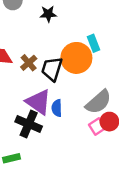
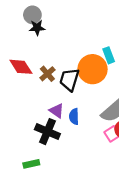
black star: (48, 14) -> (37, 28), moved
purple triangle: (38, 102) -> (57, 111), size x0.6

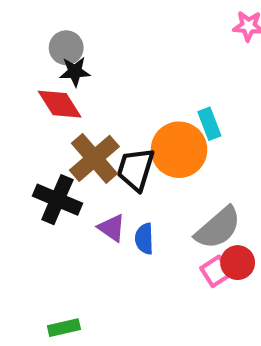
red diamond: (21, 67) -> (60, 104), moved
brown cross: (47, 74) -> (94, 158), size x1.6
black cross: (47, 132) -> (57, 200), moved

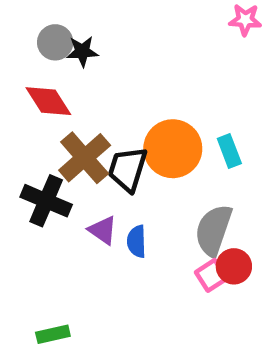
black star: (75, 72) -> (82, 51), moved
cyan rectangle: (209, 124) -> (229, 151), moved
gray semicircle: (218, 228) -> (214, 230), turned 150

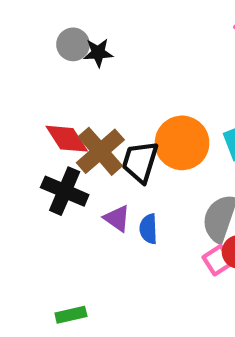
red diamond: (48, 101) -> (67, 139), moved

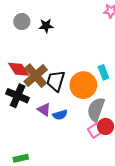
black star: (98, 53) -> (46, 26), moved
orange circle: (182, 143) -> (83, 85), moved
blue semicircle: (148, 229) -> (60, 115), turned -104

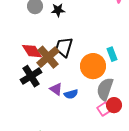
black trapezoid: (56, 81) -> (64, 47), moved
black cross: (18, 96) -> (31, 76), turned 35

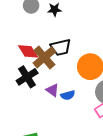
black trapezoid: (64, 47) -> (61, 47), turned -120

